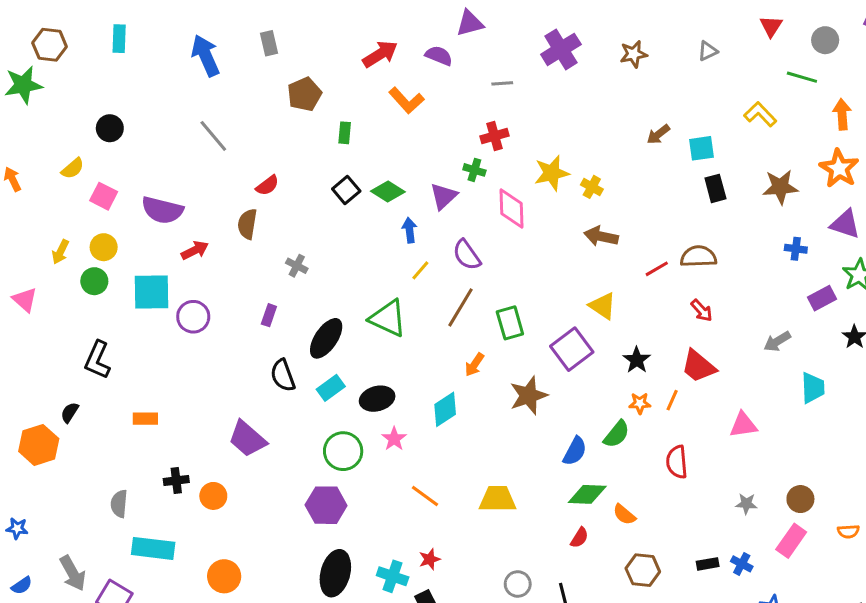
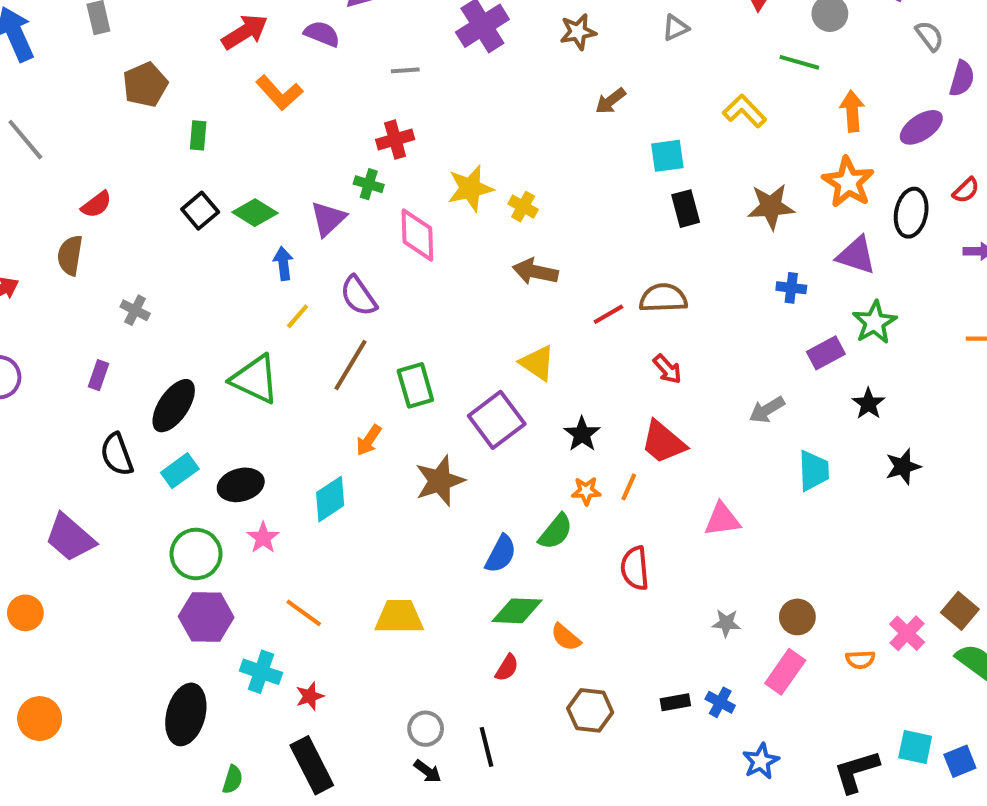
brown arrow: (658, 134) -> (610, 101), moved
purple hexagon: (326, 505) -> (206, 617), moved
cyan cross: (393, 576) -> (261, 672), moved

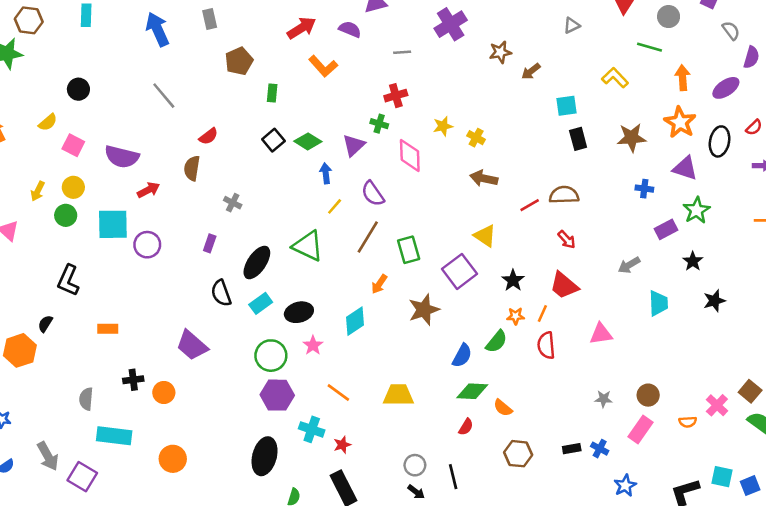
brown star: (578, 32) -> (500, 52), moved
yellow star: (470, 188) -> (443, 126), size x0.7
red semicircle: (635, 568) -> (546, 345), moved

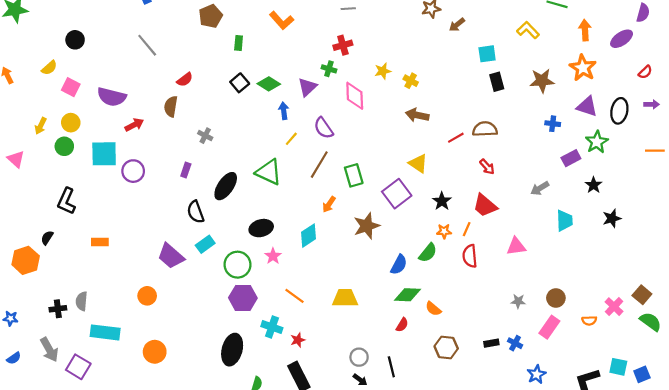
black ellipse: (720, 141) -> (619, 111), moved
cyan rectangle: (261, 303) -> (205, 244), moved
black cross: (133, 380) -> (58, 309), moved

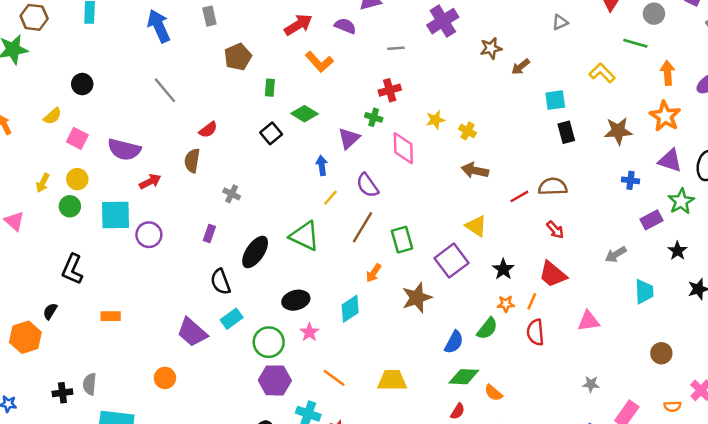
green diamond: (269, 84) -> (304, 114), moved
brown circle: (556, 298) -> (661, 353), moved

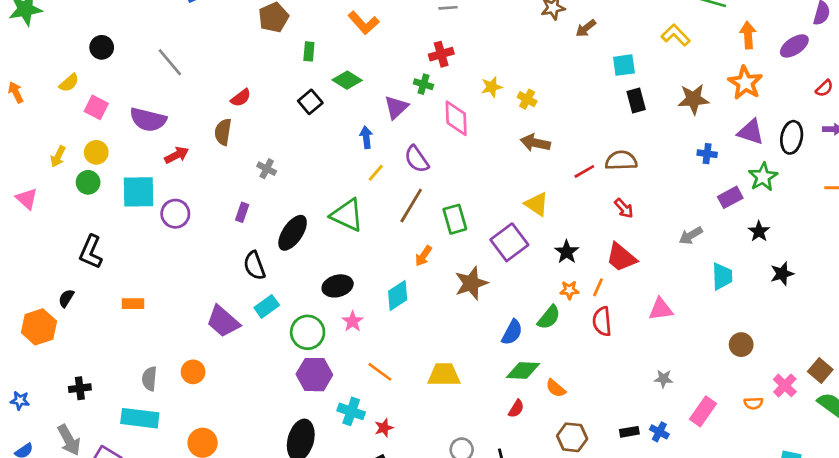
gray line: (165, 90) -> (170, 62), moved
gray semicircle: (90, 384) -> (149, 379), moved

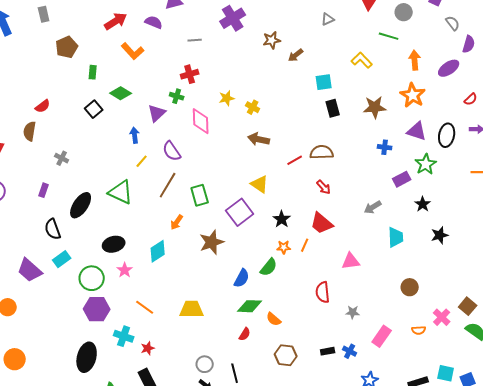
red semicircle: (602, 321) -> (323, 292), moved

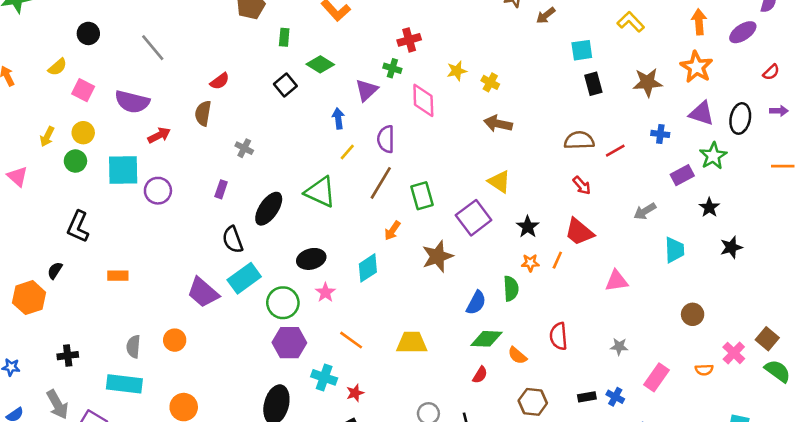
purple semicircle: (172, 151) -> (386, 139), turned 35
red line: (295, 160) -> (615, 151), moved
cyan rectangle: (62, 259) -> (244, 278), size x1.4
green semicircle: (269, 267) -> (511, 289), turned -42
red semicircle: (323, 292) -> (559, 336), moved

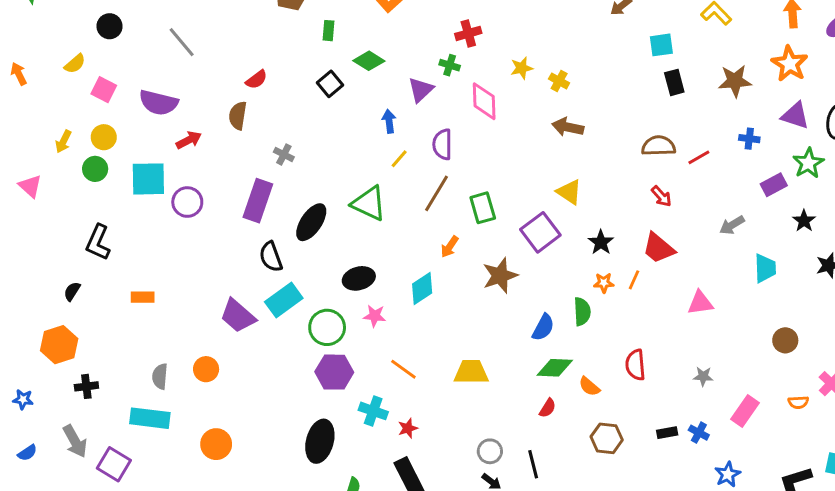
purple rectangle: (221, 189) -> (258, 201), size x2.0
pink star: (325, 292) -> (375, 316), turned -30
orange hexagon: (29, 298) -> (59, 345), moved

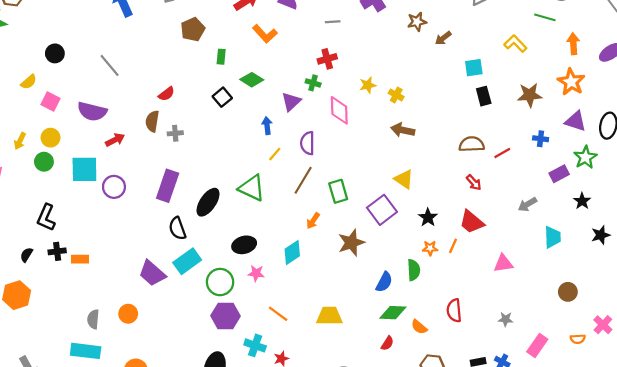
gray cross: (284, 154) -> (175, 133), moved, turned -32
black cross: (86, 386) -> (57, 251), moved

